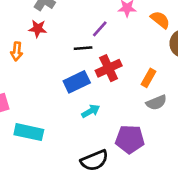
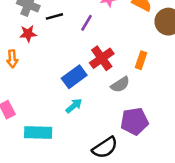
black line: (83, 48) -> (54, 16), moved
gray semicircle: (156, 103) -> (120, 85), moved
cyan arrow: (91, 111) -> (74, 106), moved

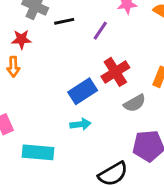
red star: (28, 34) -> (21, 39), moved
cyan arrow: (74, 106) -> (80, 124), turned 30

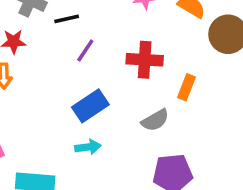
purple line: (100, 31) -> (85, 51), moved
red cross: (115, 72) -> (145, 60), moved, turned 36

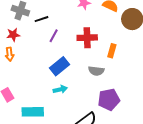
gray semicircle: (155, 120) -> (96, 71), turned 42

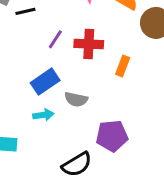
purple line: (54, 36) -> (55, 39), moved
gray semicircle: (96, 71) -> (76, 99), moved

